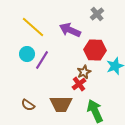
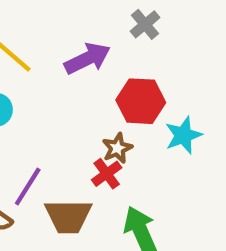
purple arrow: (70, 30) -> (87, 59), turned 130
purple line: (42, 60) -> (28, 187), moved

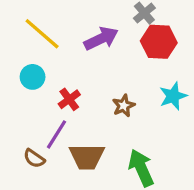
red hexagon: (141, 101) -> (159, 42), moved
red cross: (107, 174) -> (69, 99), moved

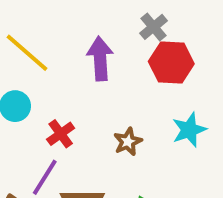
purple arrow: (101, 39) -> (100, 59), turned -68

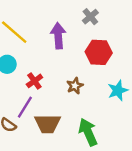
red hexagon: (171, 63) -> (99, 52), moved
cyan star: (189, 130) -> (118, 90), moved

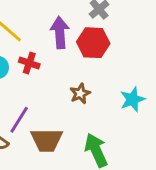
red hexagon: (99, 52) -> (93, 43), moved
red cross: (34, 81) -> (29, 63), moved, turned -35

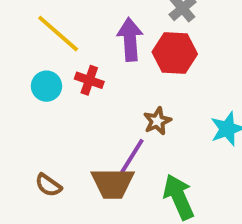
purple line: (19, 120) -> (132, 156), moved

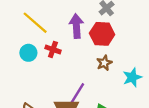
brown star: (157, 121) -> (104, 63), moved

